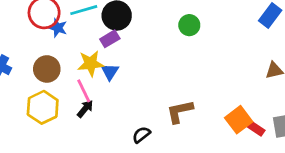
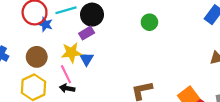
black arrow: (85, 109) -> (67, 88), turned -120

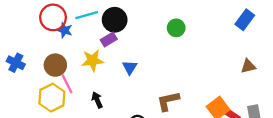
blue triangle: (87, 59) -> (130, 67), moved
pink line: (66, 74) -> (67, 84), moved
black arrow: (67, 88) -> (97, 100), moved, turned 56

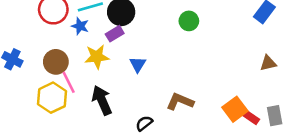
blue star: (65, 30) -> (80, 26), moved
black arrow: (97, 100) -> (102, 100), size x1.6
brown L-shape: (168, 101) -> (180, 102), turned 35

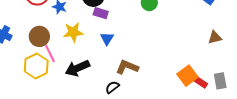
purple rectangle: (115, 34) -> (101, 13), moved, turned 48
black arrow: (102, 100) -> (77, 68), turned -90
brown L-shape: (180, 102) -> (127, 67), moved

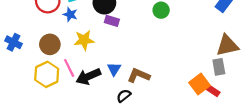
brown triangle: (215, 37) -> (227, 45), size x1.6
blue triangle: (107, 39) -> (114, 69), moved
pink line: (50, 53) -> (69, 68), moved
gray rectangle: (220, 81) -> (219, 67), moved

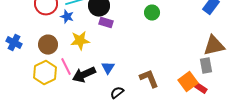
brown L-shape: (139, 75) -> (149, 79), moved, turned 45

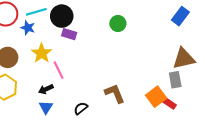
yellow star: (80, 41) -> (42, 53), turned -30
pink line: (66, 67) -> (59, 70), moved
blue triangle: (108, 68) -> (46, 107), moved
black arrow: (84, 75) -> (46, 89), size x0.6

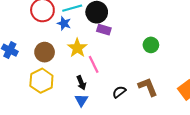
green circle: (118, 23) -> (151, 45), moved
black arrow: (46, 89) -> (81, 83), turned -88
black semicircle: (81, 108) -> (119, 92), moved

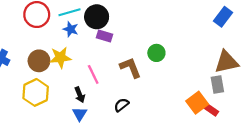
blue star: (64, 23) -> (71, 29), moved
yellow star: (77, 48) -> (60, 57), moved, turned 30
brown L-shape: (148, 87) -> (130, 68), moved

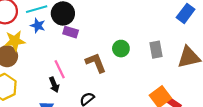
yellow star: (60, 57) -> (15, 41), moved
gray rectangle: (217, 85) -> (156, 50), moved
black arrow: (80, 95) -> (54, 85), moved

